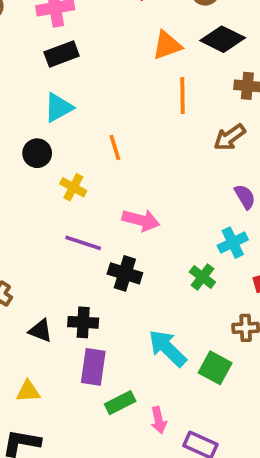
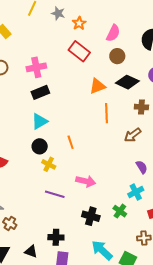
black circle: (37, 153) -> (40, 146), moved
black cross: (125, 273) -> (91, 216), moved
black triangle: (41, 331) -> (31, 251), moved

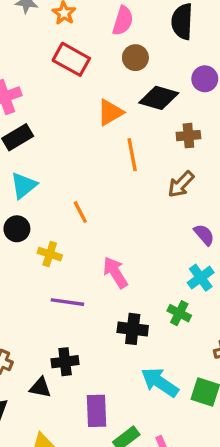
black circle: (40, 146) -> (17, 229), moved
pink arrow: (86, 181) -> (115, 272), turned -126
black cross: (56, 237) -> (65, 362), moved
black triangle: (31, 251) -> (40, 388), moved

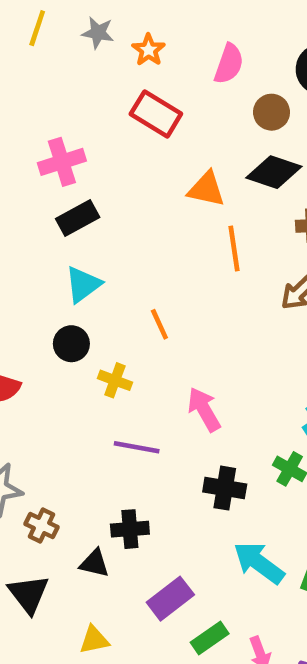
brown circle: (135, 58) -> (272, 112), moved
orange triangle: (110, 112) -> (206, 189), turned 40
purple rectangle: (97, 411) -> (170, 599), turned 52

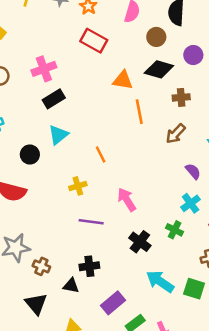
black circle: (71, 344) -> (30, 154), moved
yellow cross: (115, 380) -> (78, 186), turned -35
black cross: (225, 488) -> (140, 242), turned 30

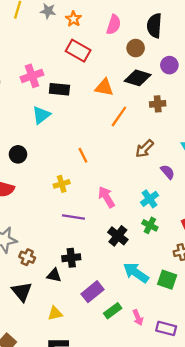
black rectangle: (54, 99) -> (59, 89), moved, turned 36
orange line: (139, 112) -> (119, 116), turned 45
brown arrow: (176, 134) -> (144, 149), moved
cyan triangle: (58, 135) -> (41, 115), moved
cyan cross: (191, 203) -> (150, 199), moved

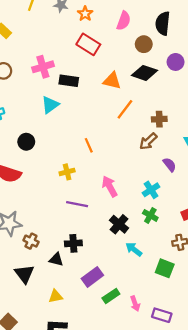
brown cross: (158, 104) -> (159, 119), moved
cyan arrow: (136, 273) -> (134, 249), moved, size x0.7

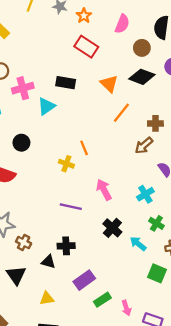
pink cross: (43, 67) -> (23, 88), moved
orange triangle: (112, 81) -> (109, 84), turned 30
yellow cross: (67, 172) -> (66, 164), moved, turned 32
green cross: (150, 215) -> (156, 223), moved
cyan arrow: (134, 249) -> (138, 244), moved

